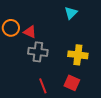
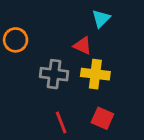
red triangle: (30, 32) -> (83, 46), moved
yellow cross: (78, 55) -> (95, 74), moved

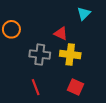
cyan triangle: (101, 19) -> (84, 14), moved
red line: (61, 123) -> (36, 87), moved

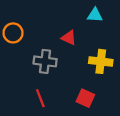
cyan triangle: (84, 14) -> (95, 15), turned 48
yellow cross: (70, 55) -> (101, 61), moved

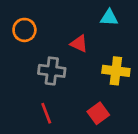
orange circle: (13, 33) -> (24, 30), moved
red square: (85, 98) -> (98, 113), turned 30

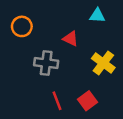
yellow cross: (116, 71) -> (103, 63), turned 30
red line: (46, 113) -> (57, 101), moved

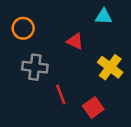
gray cross: (46, 63) -> (35, 67), moved
red line: (57, 101) -> (61, 94), moved

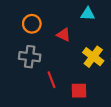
orange circle: (23, 28) -> (32, 24), moved
red square: (93, 107) -> (79, 91), turned 35

